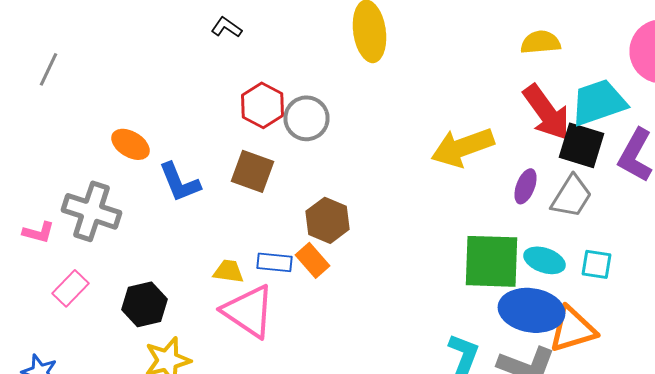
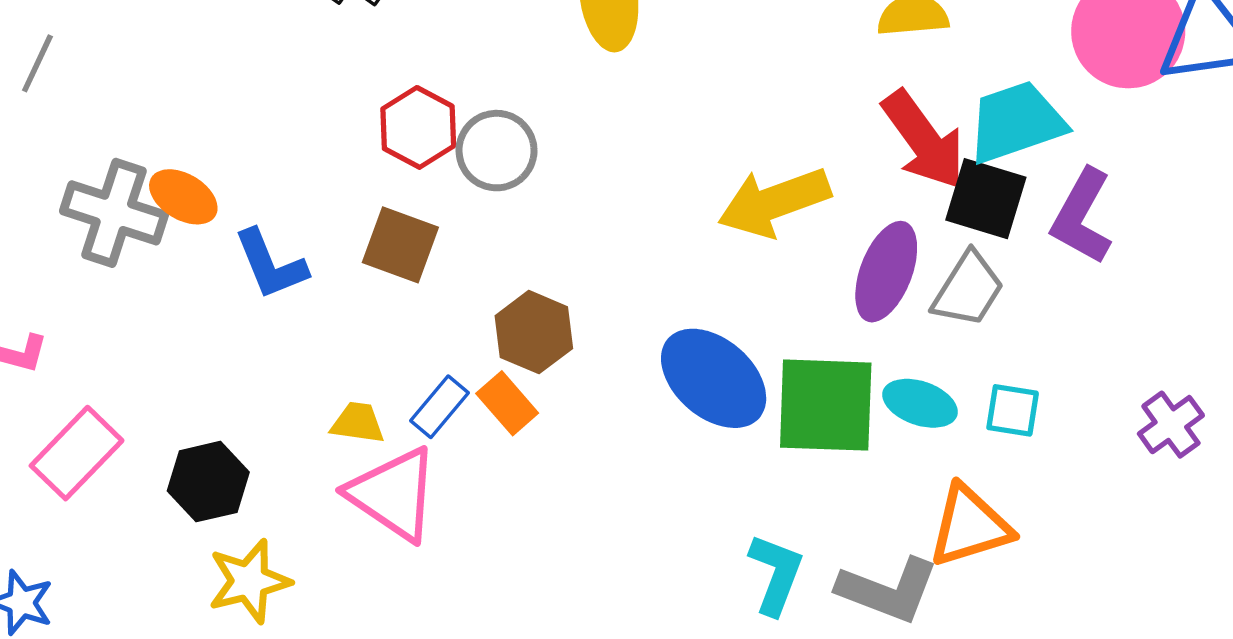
purple ellipse: (526, 186) -> (886, 272), size x1.6
gray cross: (92, 211) -> (114, 213), moved
blue rectangle: (274, 262) -> (440, 407), turned -56
pink rectangle: (70, 288) -> (77, 453), size x1.4
blue ellipse: (532, 310) -> (714, 378), moved, turned 32

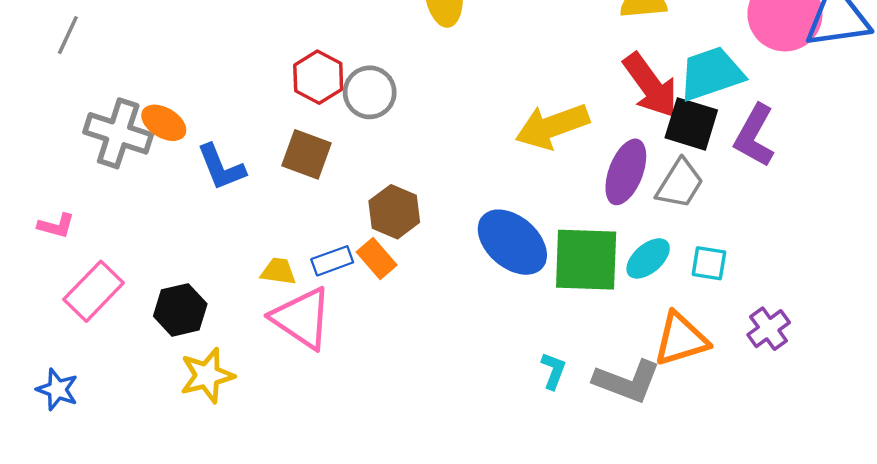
cyan ellipse: (920, 403) -> (648, 258), turned -60
blue rectangle: (440, 407) -> (332, 261), turned 30
purple cross: (1171, 425) -> (769, 329), moved
cyan L-shape: (776, 574) -> (553, 371), size x0.7

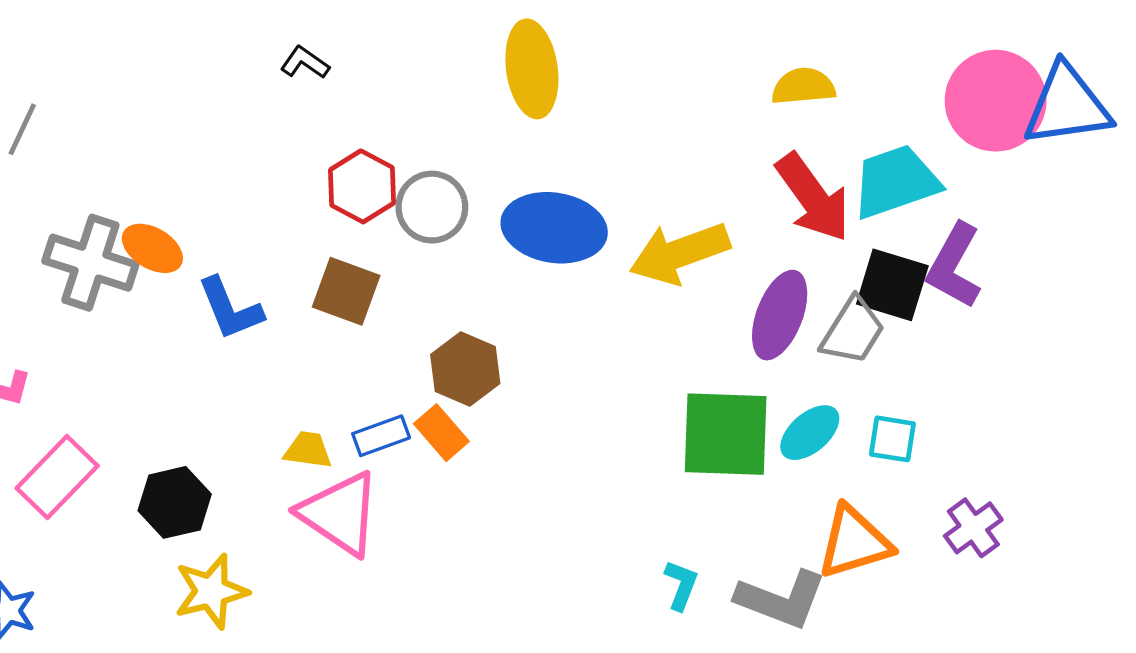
black square: (691, 124) -> (892, 285), moved
blue ellipse: (512, 242) -> (554, 228), moved, turned -32

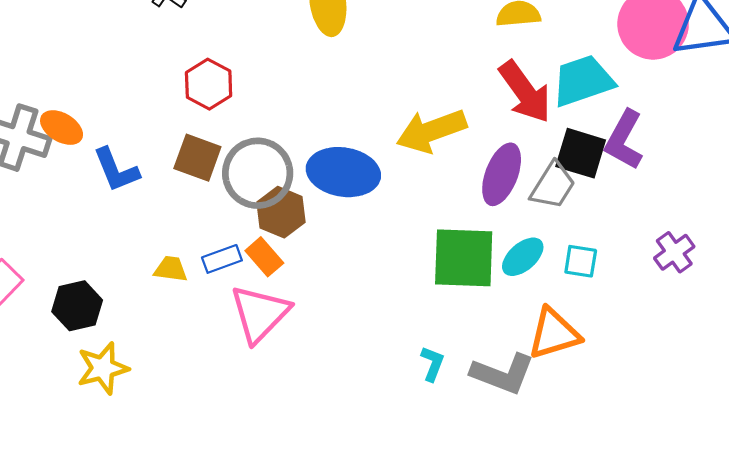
gray circle: (432, 207) -> (258, 173), moved, size x1.4
blue ellipse: (554, 228) -> (343, 172), moved
pink triangle: (340, 514) -> (260, 314), moved, turned 40
purple cross: (973, 528) -> (674, 252), moved

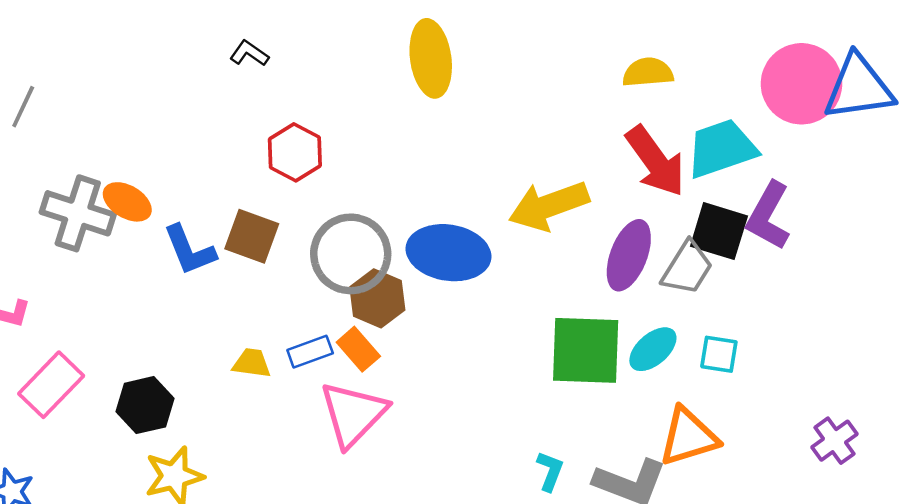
brown square: (197, 158) -> (252, 236), moved
purple cross: (674, 252) -> (834, 441), moved

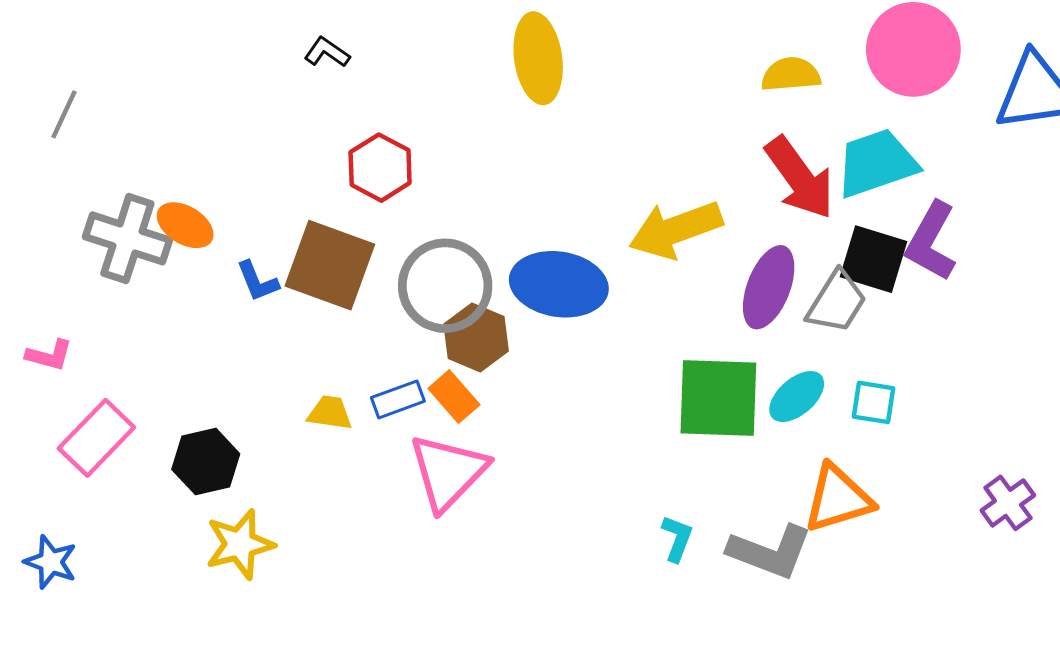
pink circle: (801, 84) -> (913, 49), moved
brown square: (252, 236) -> (330, 265), size x1.4
blue L-shape: (189, 250) -> (257, 281), size x0.7

